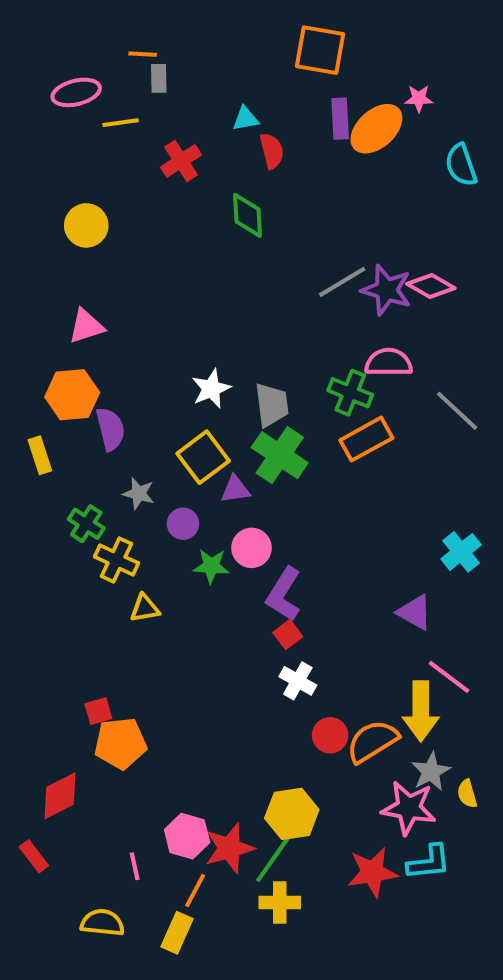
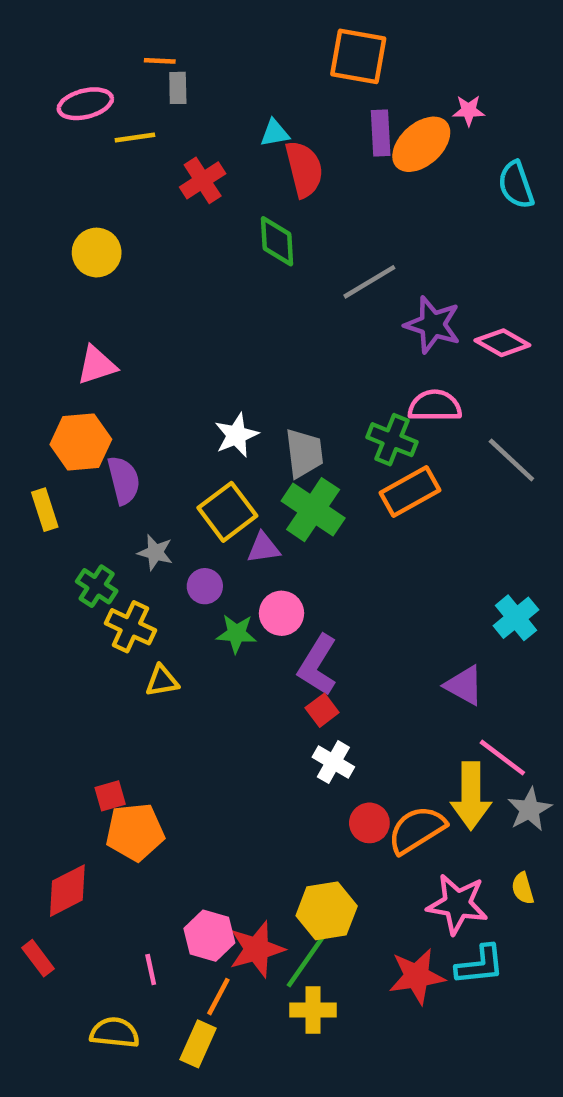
red semicircle: (272, 151) -> (304, 169), size x1.4
gray line: (342, 282) -> (369, 282), moved
pink diamond: (431, 286) -> (502, 343), moved
gray star: (431, 772) -> (530, 809), moved

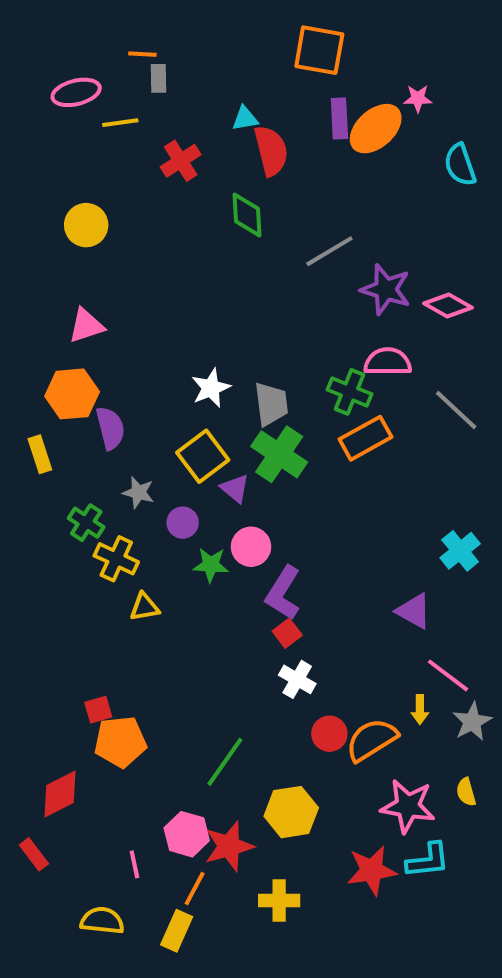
purple triangle: (263, 548) -> (235, 488), turned 48
yellow arrow: (471, 796) -> (420, 710), size x0.5
green line: (306, 960) -> (225, 762), moved

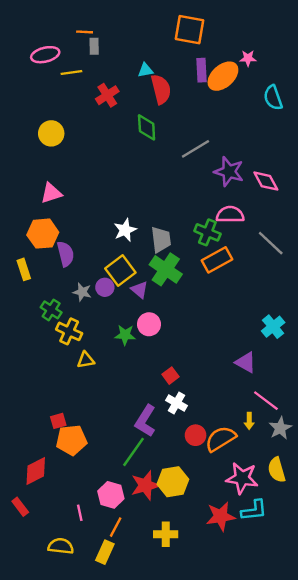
pink diamond: (448, 305) -> (266, 181), turned 32
purple circle: (183, 523) -> (105, 287), moved
purple L-shape: (283, 593) -> (145, 421), moved
yellow semicircle: (466, 792) -> (277, 470), size x1.5
red star: (229, 846) -> (145, 485), moved

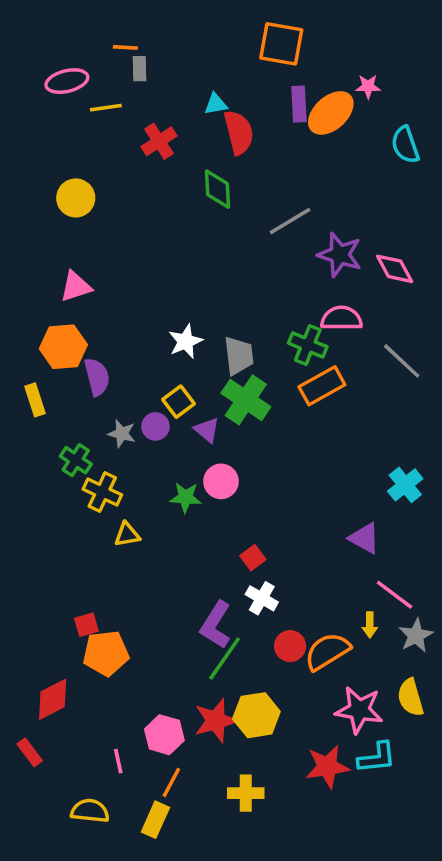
yellow square: (120, 271) -> (178, 402), size x0.7
green line: (133, 452) -> (225, 659), moved

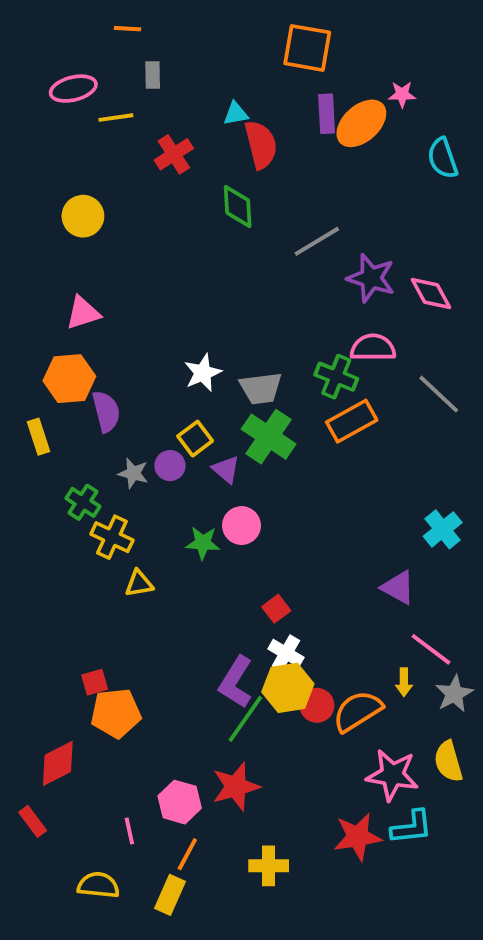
orange line: (125, 47) -> (127, 29), moved
gray trapezoid: (239, 356) -> (261, 388), turned 90
yellow hexagon: (256, 715) -> (288, 688), moved

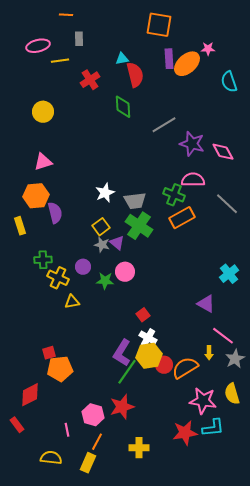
purple circle: (170, 466) -> (83, 267), moved
gray star: (133, 473) -> (102, 245), moved
green cross: (83, 502) -> (43, 260), turned -36

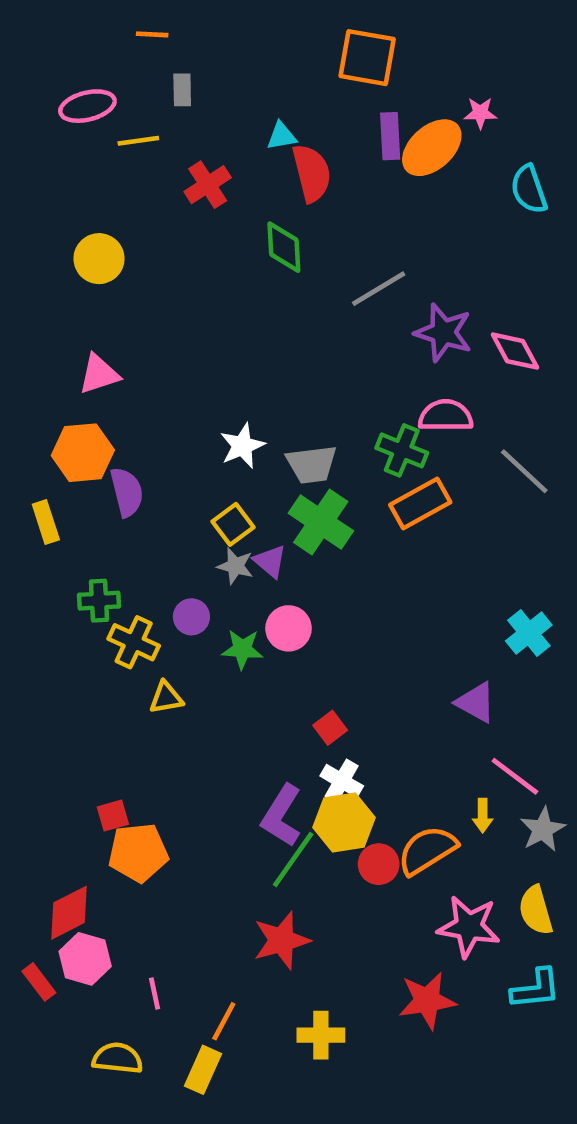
red circle: (164, 365) -> (379, 864), moved
pink hexagon: (93, 415) -> (85, 959), moved
cyan L-shape: (213, 428) -> (536, 989), moved

